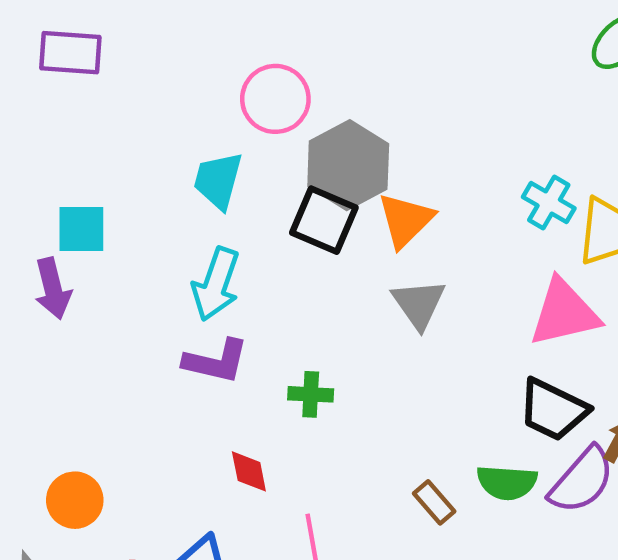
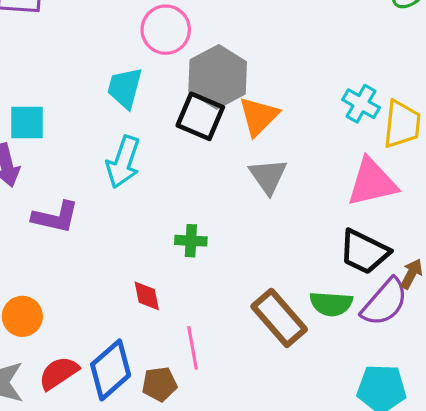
purple L-shape: (216, 361) -> (55, 217), moved
brown rectangle: (434, 502) -> (279, 318), size x1.8

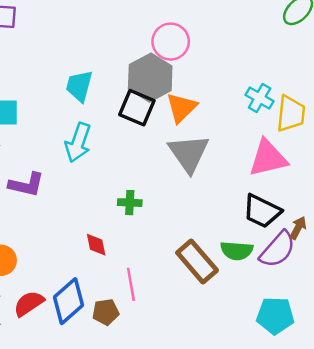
pink circle: (166, 30) -> (171, 42), moved
gray triangle: (268, 176) -> (189, 153), size x1.4

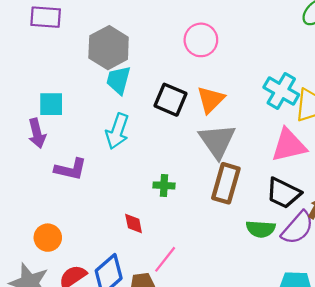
gray hexagon: (150, 78) -> (109, 48), moved
cyan cross: (260, 98) -> (281, 91), size x1.4
brown rectangle: (197, 261) -> (226, 183), moved, turned 57
pink line: (131, 284) -> (165, 259), turned 48

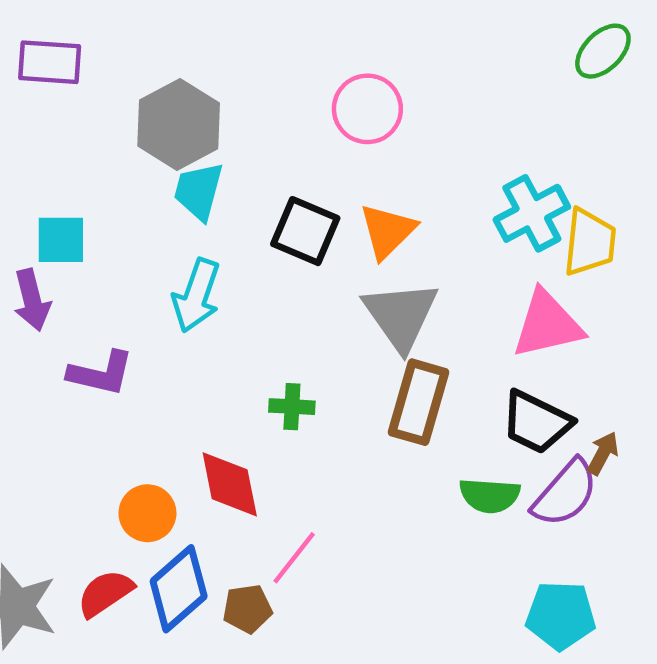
cyan cross: (281, 91) -> (532, 213), turned 32
red diamond: (134, 223) -> (230, 484), size x1.6
orange circle: (48, 238) -> (147, 513), moved

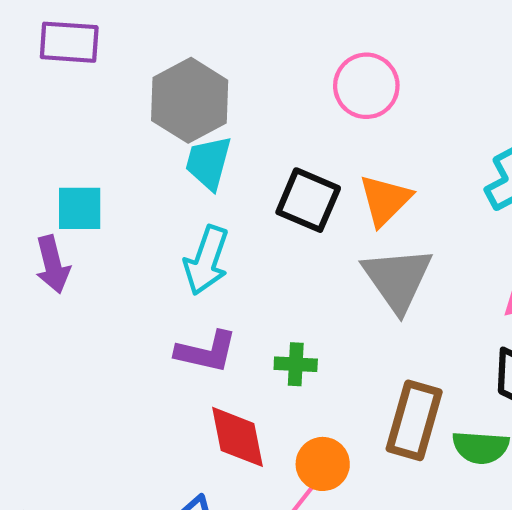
purple L-shape: (101, 373) -> (206, 352), moved
brown rectangle: (419, 402) -> (414, 420), moved
orange circle: (147, 513) -> (323, 464), moved

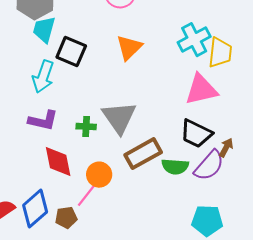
black square: (308, 200) -> (71, 52), moved
gray triangle: (398, 279) -> (119, 118), moved
brown rectangle: (414, 420) -> (143, 154), turned 45

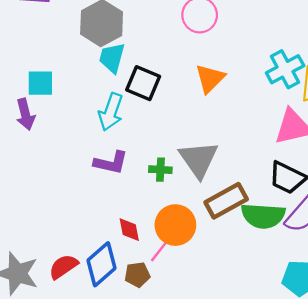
red diamond: (58, 162) -> (129, 230), moved, size x0.7
green semicircle: (175, 167) -> (263, 216), size x1.4
orange circle: (99, 175) -> (175, 225), size x1.4

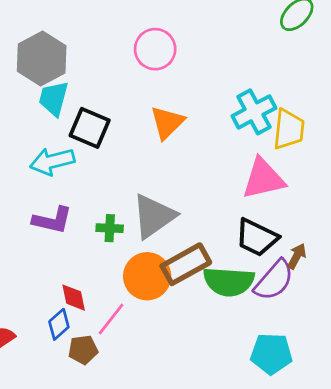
cyan arrow: (111, 112) -> (52, 161), turned 57
gray triangle: (198, 159) -> (154, 216), turned 30
orange circle: (175, 225) -> (147, 276), moved
blue diamond: (102, 264) -> (59, 324), moved, size x0.6

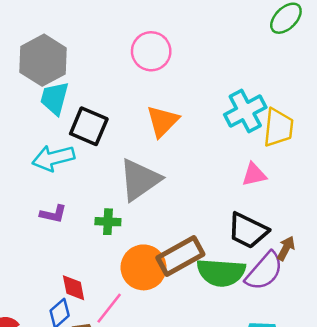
pink triangle: (263, 179) -> (254, 175), size x0.6
gray triangle: (154, 216) -> (140, 180), moved
purple L-shape: (52, 220) -> (53, 214), size x0.7

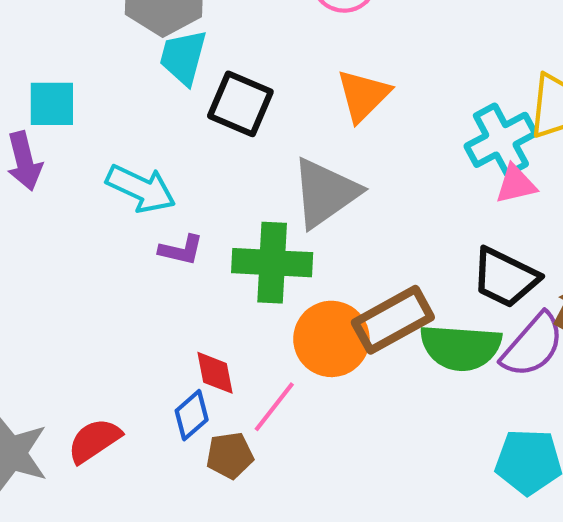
cyan cross: (245, 111) -> (501, 140), moved
cyan arrow: (53, 158) -> (141, 189), moved, turned -141
green cross: (108, 222) -> (272, 263), size x1.8

